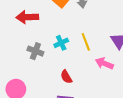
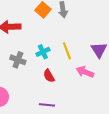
red semicircle: (66, 77) -> (49, 76), moved

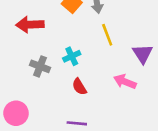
yellow line: (67, 51) -> (107, 35), moved

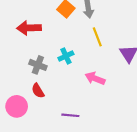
pink arrow: (125, 82) -> (95, 78), moved
red semicircle: (79, 87) -> (38, 91), moved

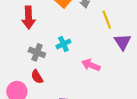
red arrow: (29, 28) -> (29, 18), turned -90
yellow line: (97, 37) -> (107, 20), moved

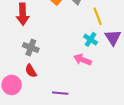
cyan cross: (63, 44) -> (91, 39), moved, turned -32

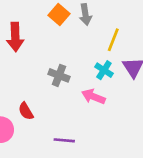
yellow line: (98, 16) -> (113, 40), turned 42
gray cross: (31, 48) -> (59, 75), moved

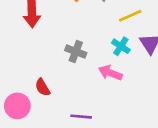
yellow line: (113, 40) -> (130, 16), turned 45

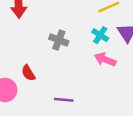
pink arrow: (110, 73) -> (105, 59), moved

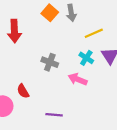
pink arrow: (105, 59) -> (78, 79), moved

